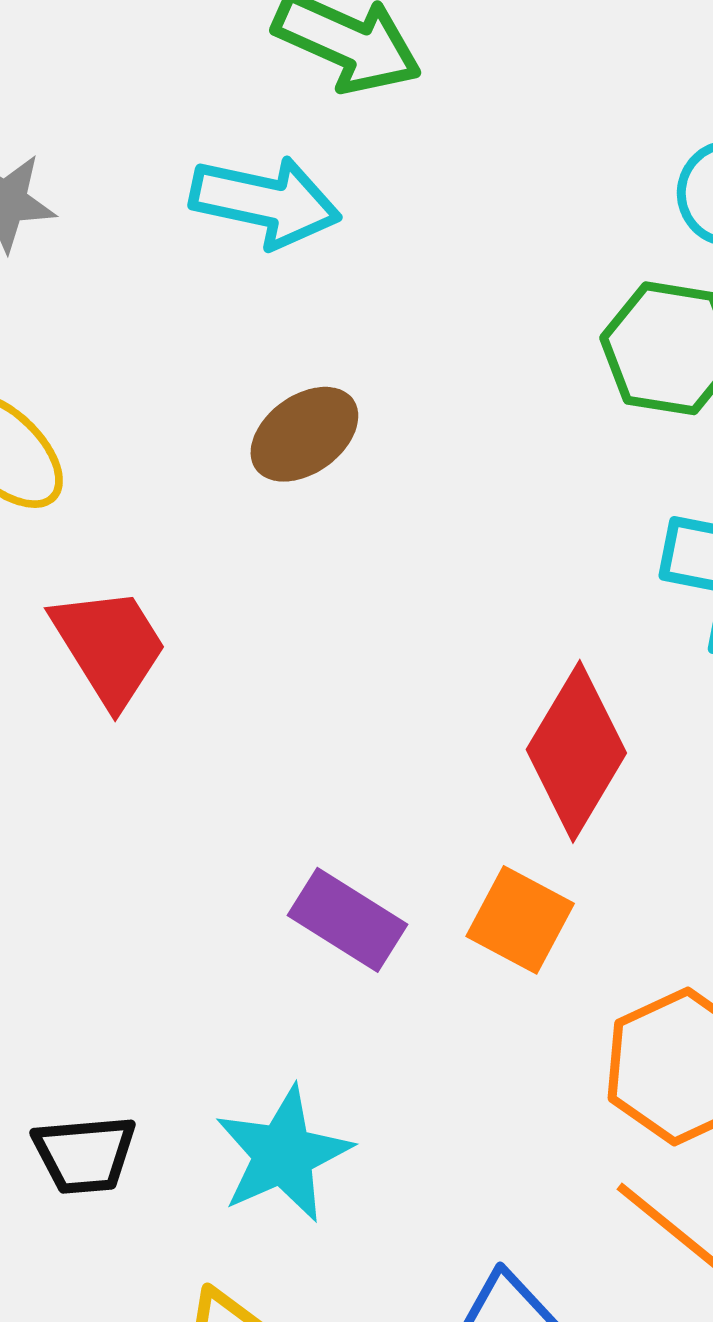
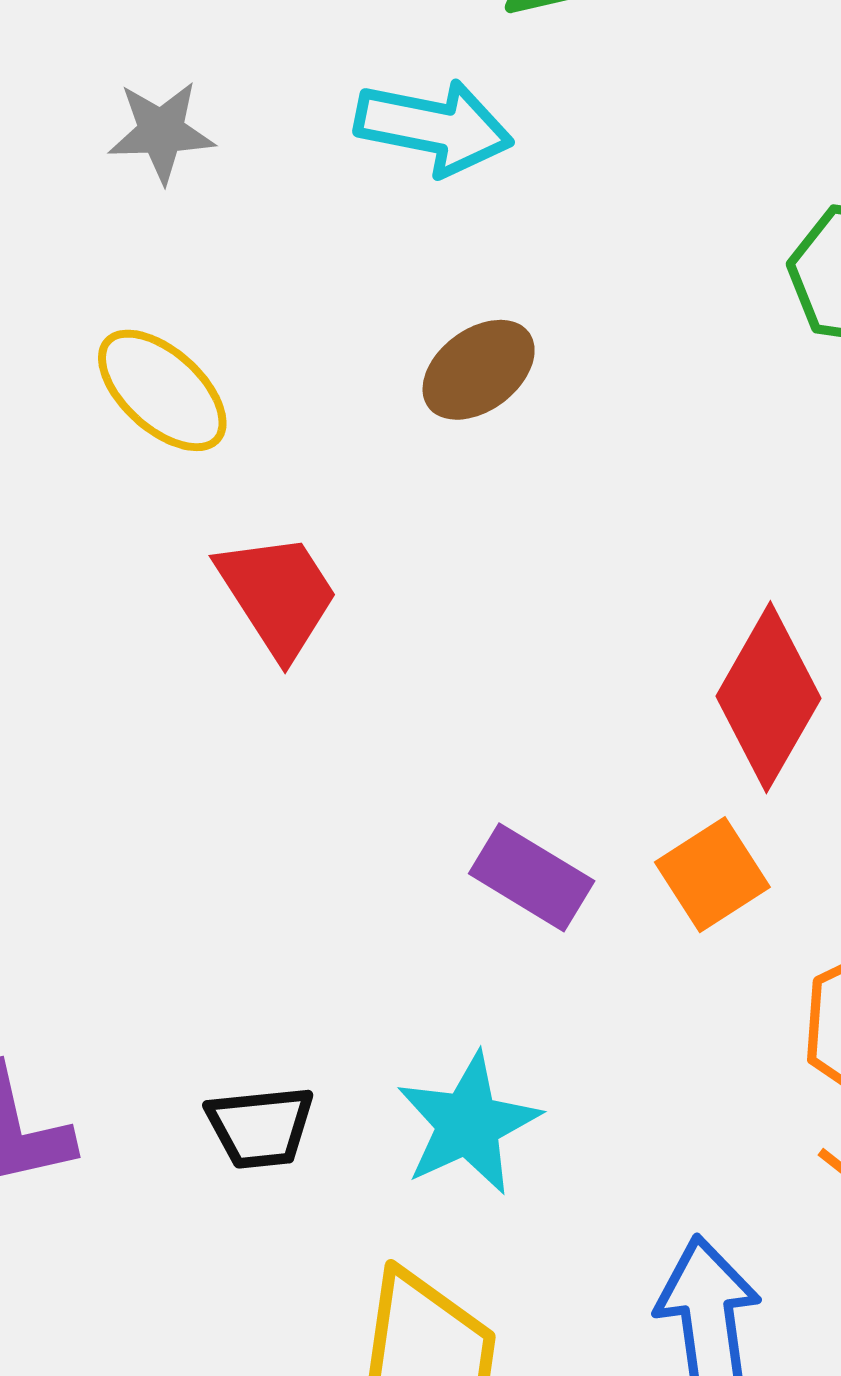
orange square: (520, 920) -> (712, 875), turned 30

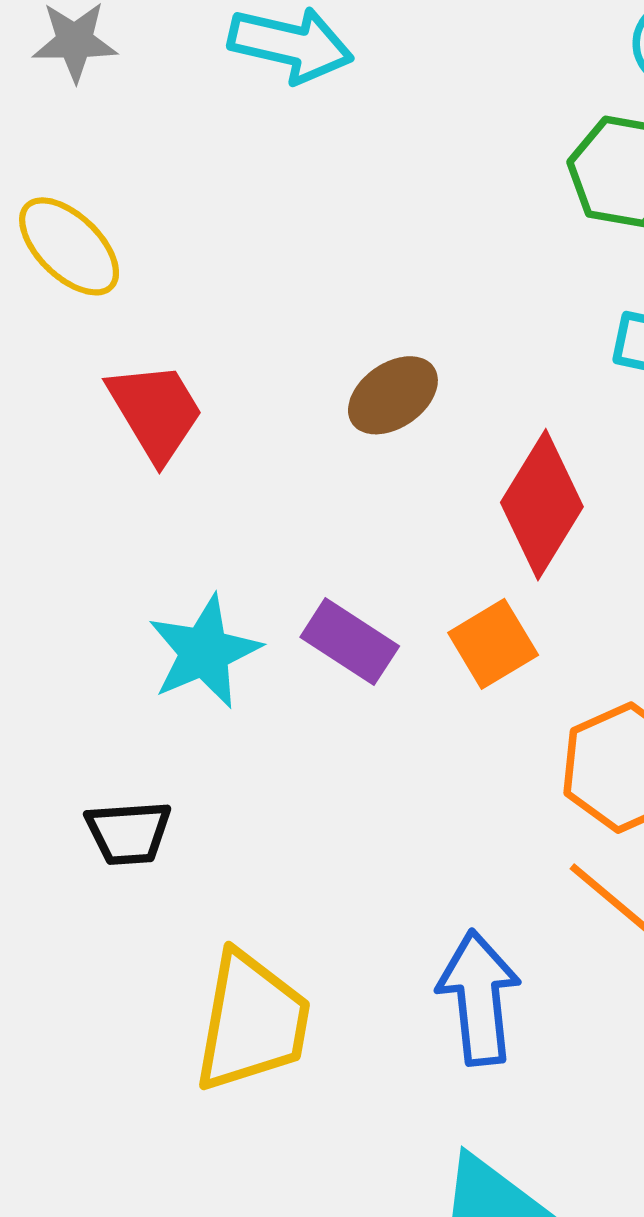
brown ellipse: (479, 370) -> (393, 395), moved
cyan star: (468, 1124) -> (204, 652), moved

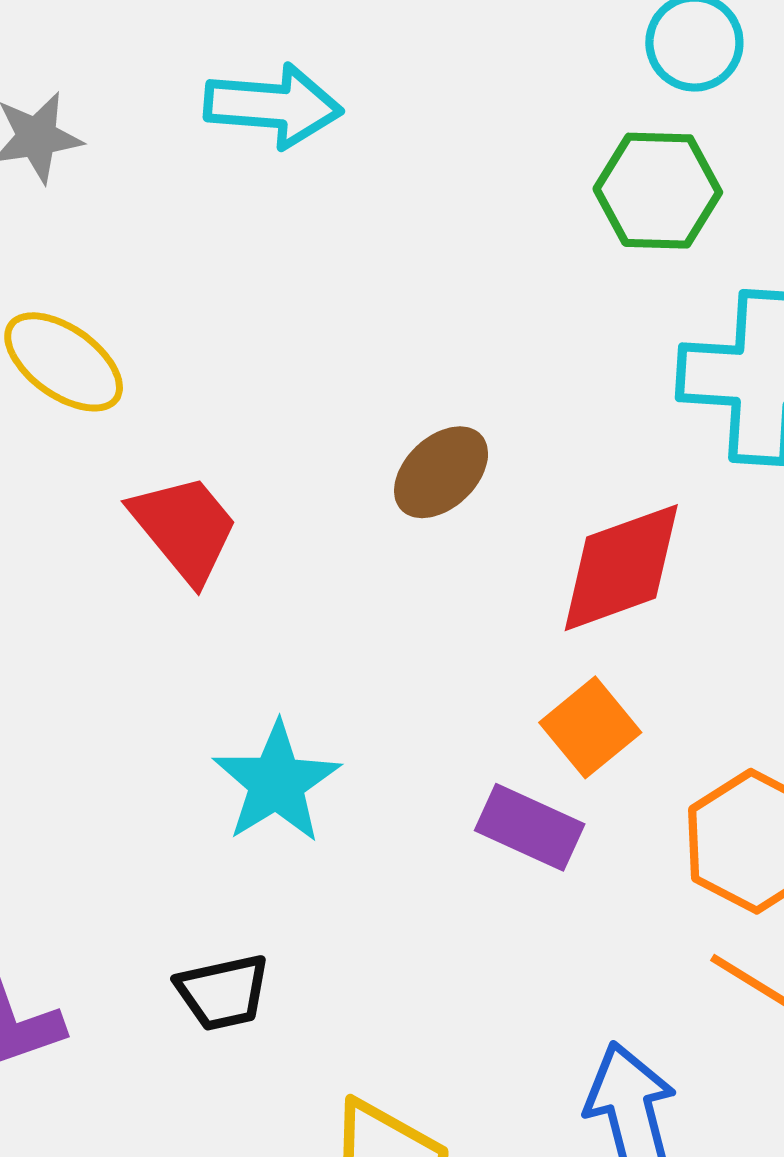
red diamond: (542, 505) -> (621, 568), turned 47
purple rectangle: (350, 642) -> (530, 827), moved

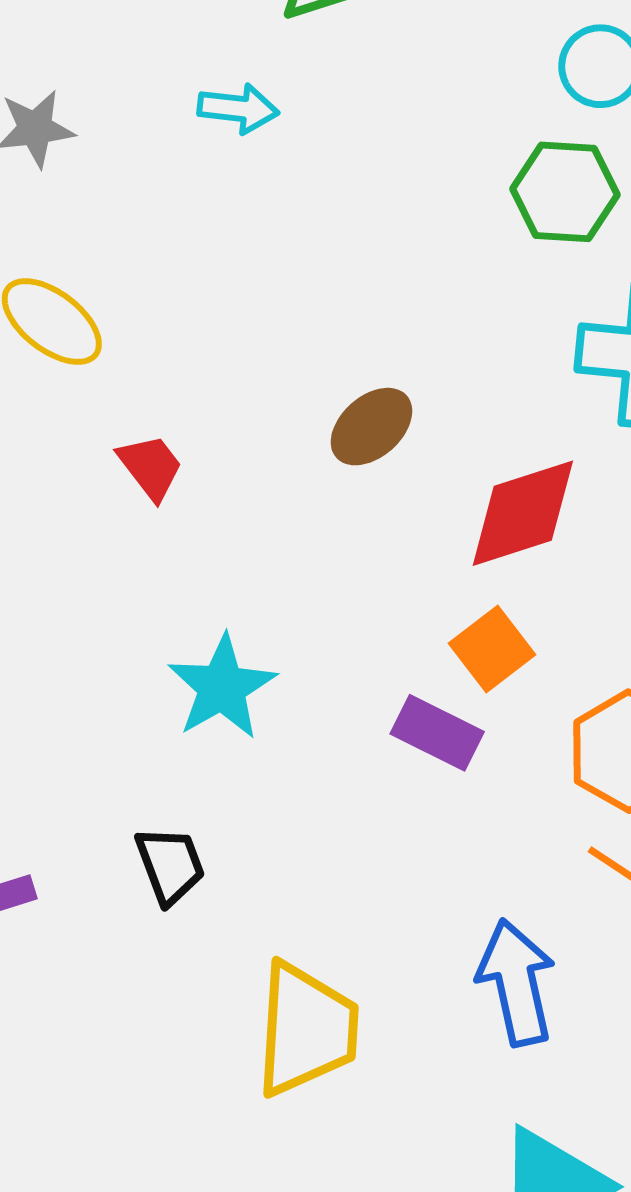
cyan arrow: (273, 106) -> (238, 108), size x0.7
red trapezoid: (185, 528) -> (151, 467), size x0.7
black trapezoid: (223, 992) -> (170, 865), turned -100

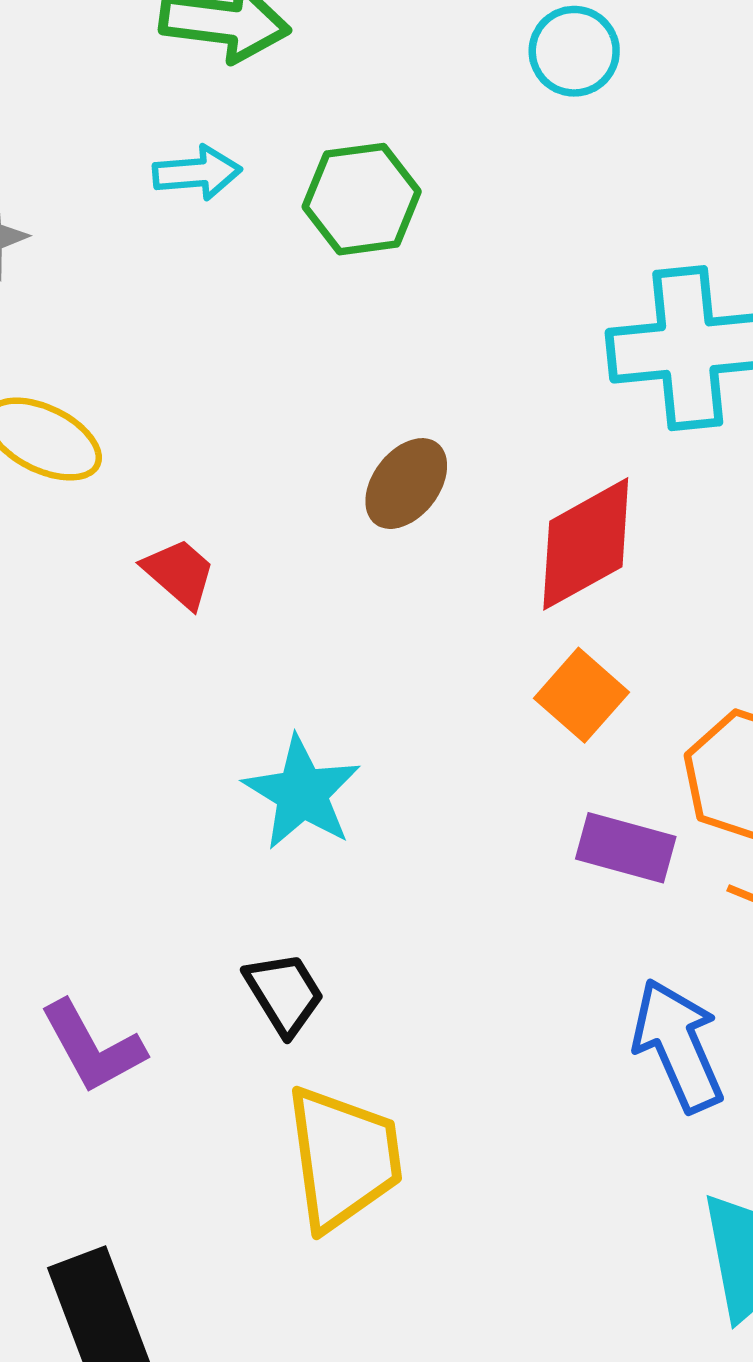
green hexagon: (565, 192) -> (362, 199), moved
purple rectangle: (437, 733) -> (626, 848), moved
yellow trapezoid: (306, 1029) -> (344, 1158), moved

